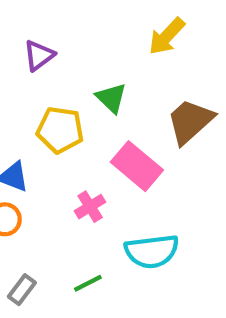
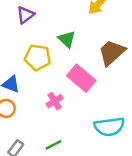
cyan semicircle: (152, 251) -> (109, 127), moved

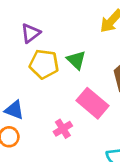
yellow pentagon: (38, 57) -> (44, 64), moved

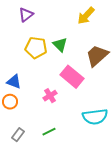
purple triangle: (31, 33) -> (26, 15), moved

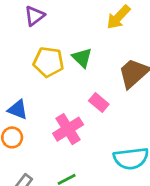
pink rectangle: (72, 77) -> (99, 103), size x0.6
pink cross: (50, 96) -> (68, 129), size x1.5

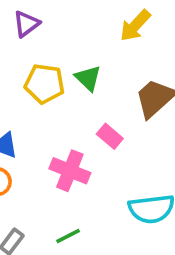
pink cross: (68, 129) -> (70, 171), turned -36

